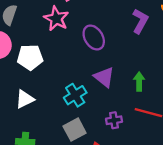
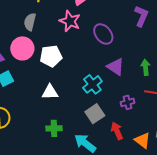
white triangle: (25, 99) -> (50, 92), turned 30

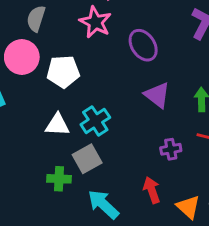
cyan cross: (92, 84) -> (95, 121), moved
gray square: (95, 114) -> (87, 159), moved

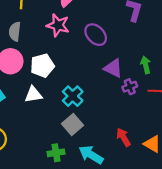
white triangle: (57, 125) -> (33, 95), moved
purple cross: (171, 149) -> (130, 87), moved
green cross: (59, 179) -> (56, 153), moved

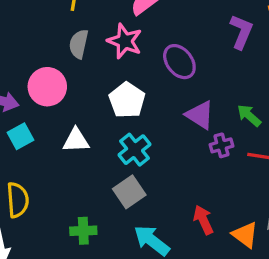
gray semicircle: (15, 32) -> (79, 44), moved
green arrow: (146, 65) -> (249, 116), turned -42
white pentagon: (42, 66) -> (127, 100), moved, turned -30
green cross: (56, 153) -> (83, 231), moved

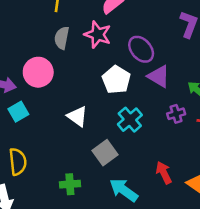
white pentagon: (127, 100) -> (116, 80), moved
purple triangle: (200, 115) -> (159, 76), moved
white triangle: (76, 140) -> (77, 116), moved, turned 40
cyan cross: (135, 150) -> (130, 120), moved

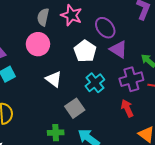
pink circle: (38, 72) -> (38, 44), moved
purple cross: (176, 114) -> (131, 79), size x1.6
red arrow: (164, 173) -> (127, 108), moved
green cross: (70, 184) -> (56, 133), moved

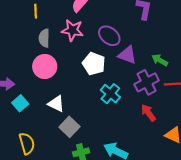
white triangle: (54, 79) -> (56, 104), moved
gray square: (75, 108) -> (69, 127), moved

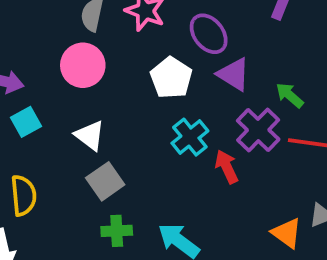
purple cross: (147, 82) -> (258, 130), turned -30
red arrow: (148, 113) -> (227, 167), moved

